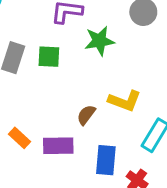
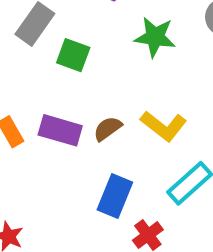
green square: (49, 57) -> (73, 55), moved
purple rectangle: (58, 146) -> (60, 130), moved

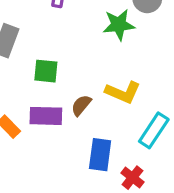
green star: (155, 37) -> (119, 25), moved
green square: (73, 55) -> (46, 71), moved

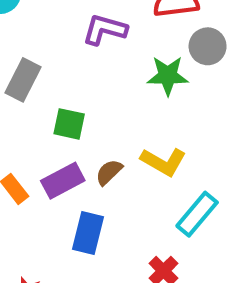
purple rectangle: (46, 116) -> (63, 181), turned -36
blue rectangle: (100, 155) -> (88, 233), moved

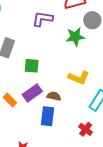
brown semicircle: (109, 172) -> (54, 96), moved, turned 64

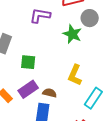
green star: (75, 37) -> (72, 34), turned 30
yellow L-shape: (79, 78) -> (75, 75), turned 90

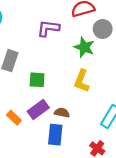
yellow L-shape: (75, 75) -> (82, 81), moved

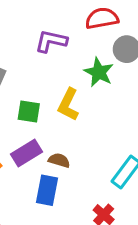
yellow L-shape: (82, 81) -> (68, 105), moved

